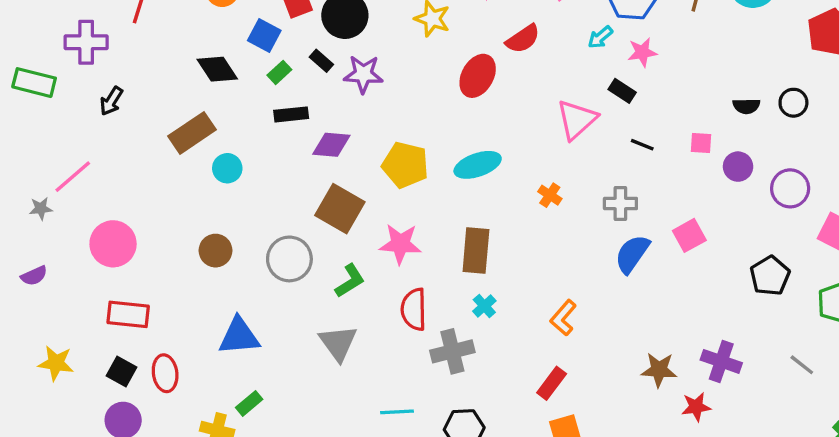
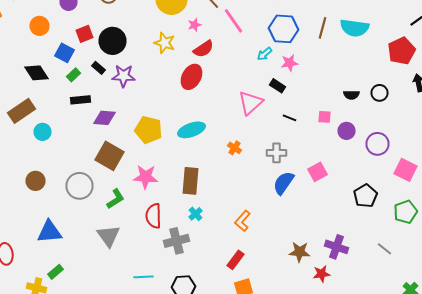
red semicircle: (523, 39) -> (204, 49), moved

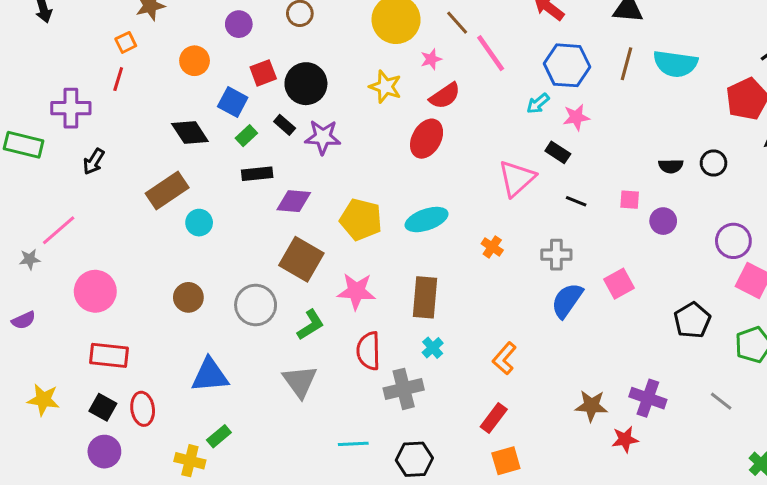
purple circle: (378, 144) -> (733, 241), moved

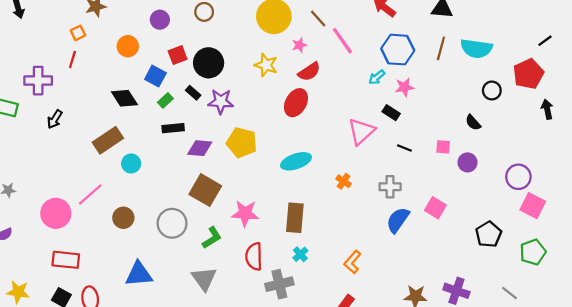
black circle: (714, 163) -> (492, 90), moved
black semicircle: (671, 166) -> (473, 123), turned 49
yellow pentagon: (361, 220) -> (242, 143), moved
pink line: (59, 230) -> (90, 195), moved
pink square: (619, 284) -> (435, 208), turned -30

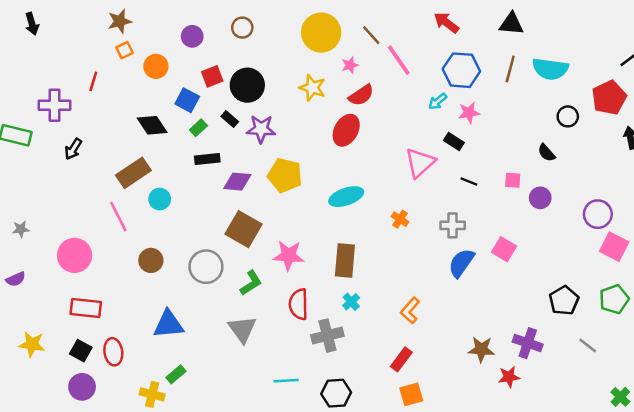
orange square: (78, 33) -> (125, 50), moved
pink line: (90, 195) -> (118, 217), moved, turned -76
black pentagon: (489, 234) -> (564, 300), moved

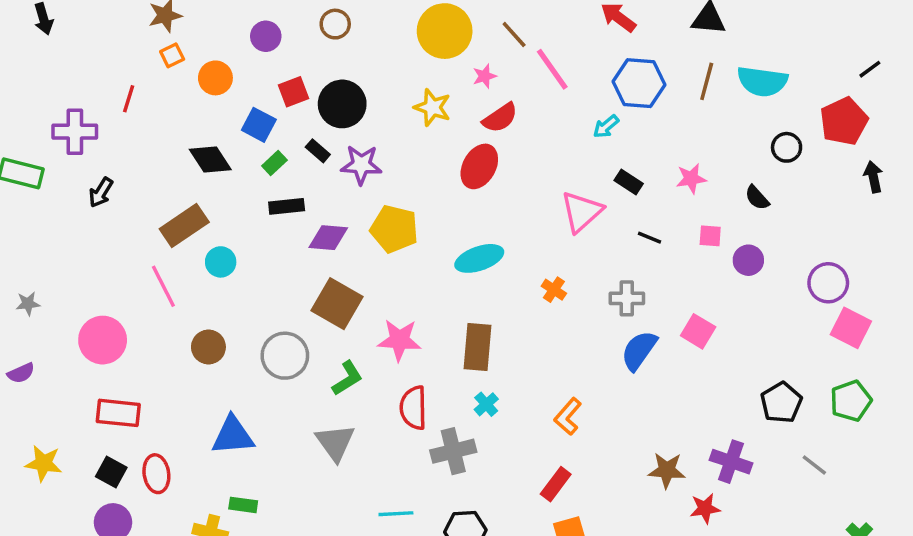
pink star: (469, 113) -> (691, 179), moved
green rectangle: (176, 374) -> (243, 505), turned 48

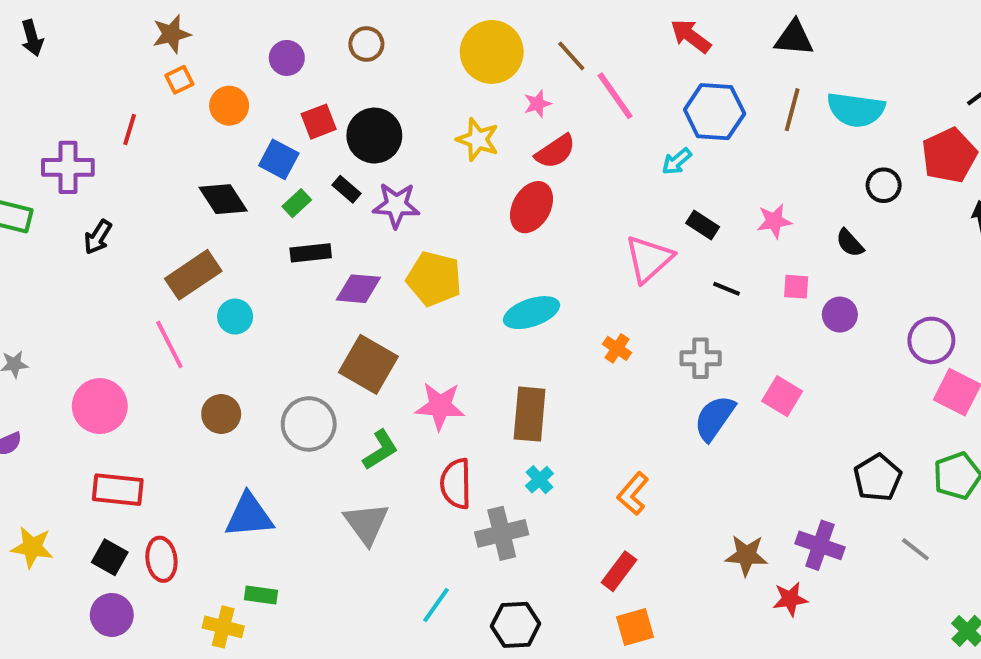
cyan line: (396, 514) -> (436, 605), turned -52

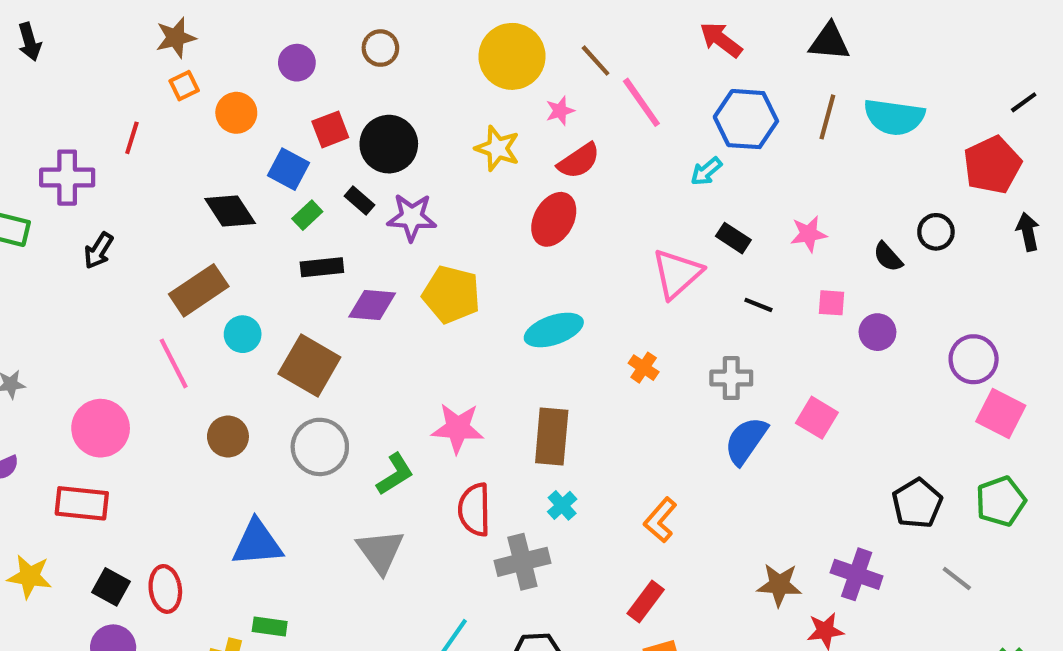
black circle: (884, 185) -> (936, 232), moved
brown square: (368, 364) -> (309, 365), moved
red rectangle: (118, 490) -> (82, 503), moved

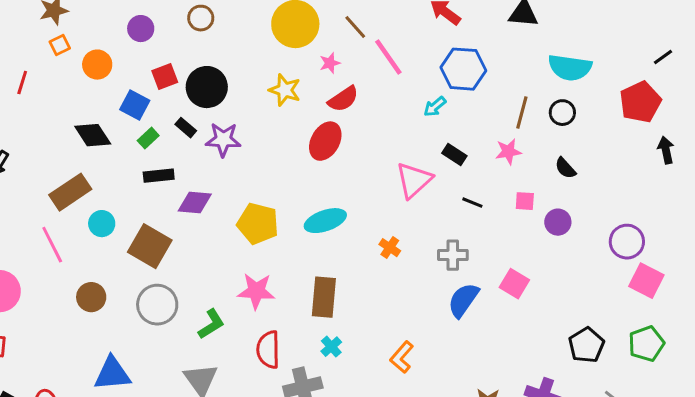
brown line: (827, 117) -> (522, 113), moved
black circle: (936, 232) -> (562, 113), moved
yellow pentagon: (451, 294) -> (258, 224), moved

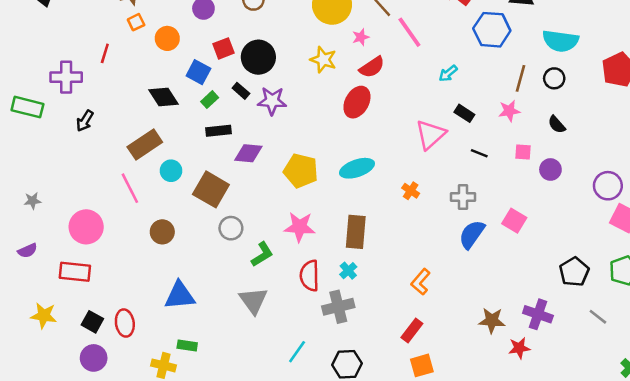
blue hexagon: (463, 69) -> (492, 30), moved
gray circle: (157, 305) -> (231, 228), moved, size x0.7
cyan cross: (331, 347) -> (348, 271), moved

